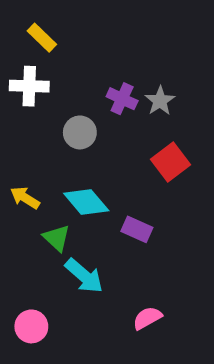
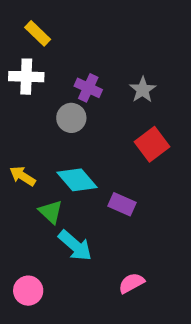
purple cross: (122, 99) -> (88, 88), moved

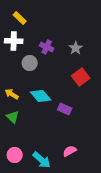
gray circle: (71, 118) -> (30, 63), moved
green triangle: (51, 212) -> (13, 117), moved
cyan arrow: (75, 246) -> (42, 160), moved

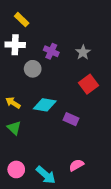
cyan diamond: (41, 96) -> (45, 105), turned -40

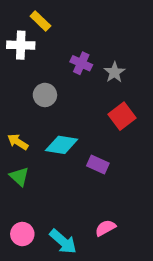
yellow rectangle: (22, 20) -> (40, 21), moved
white cross: (15, 45) -> (21, 45), moved
purple cross: (51, 51) -> (81, 63), moved

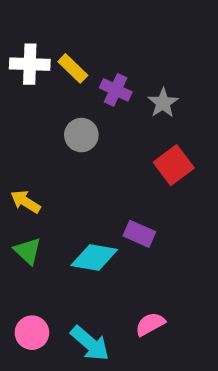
yellow rectangle: (40, 21) -> (73, 68), moved
gray circle: (45, 95) -> (81, 135), moved
cyan diamond: (62, 145) -> (94, 257), moved

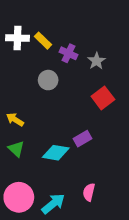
purple rectangle: (139, 234) -> (83, 139), turned -54
pink semicircle: (150, 324) -> (89, 192), turned -48
pink circle: (32, 333) -> (19, 197), size x1.5
cyan arrow: (90, 343) -> (53, 204), turned -80

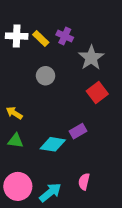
purple cross: (68, 53) -> (65, 36), moved
gray star: (97, 61) -> (91, 58), size x1.5
green triangle: (16, 149) -> (15, 141), turned -35

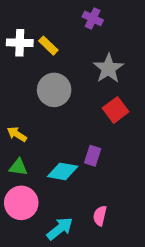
purple cross: (65, 36) -> (93, 18), moved
gray circle: (46, 76) -> (54, 90), size x1.5
purple rectangle: (78, 131) -> (93, 156), turned -42
pink circle: (18, 186) -> (21, 203), moved

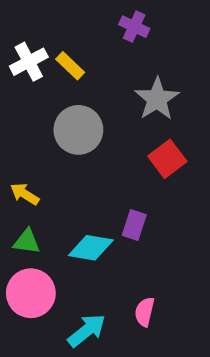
white cross: (20, 43) -> (29, 62), turned -30

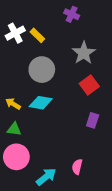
purple rectangle: (134, 225) -> (93, 120), moved
cyan diamond: (91, 248) -> (41, 103), moved

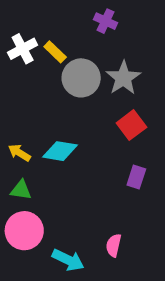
gray circle: (42, 70) -> (81, 78), moved
cyan arrow: (46, 177) -> (68, 260), turned 65

